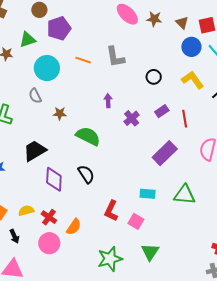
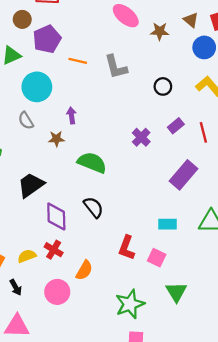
brown star: (154, 19) -> (160, 31), moved
orange line: (83, 60) -> (78, 61), moved
purple arrow: (108, 101) -> (72, 115), moved
red cross: (49, 217) -> (54, 250), moved

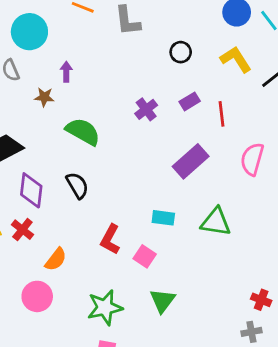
pink circle: (57, 292) -> (37, 296), moved

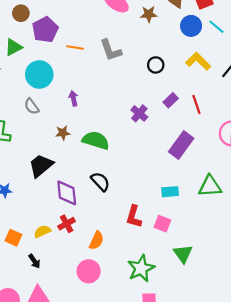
brown star: (44, 97) -> (63, 133), moved
red cross: (22, 230) -> (67, 224), turned 35

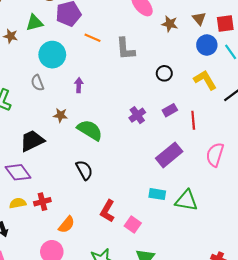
cyan rectangle: (170, 192) -> (157, 194), moved
purple diamond: (67, 193) -> (18, 172), moved, turned -45

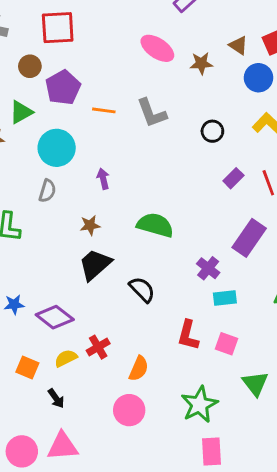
gray semicircle: (37, 83) -> (47, 191), turned -126
purple cross: (137, 115) -> (208, 268), moved
green semicircle: (90, 130) -> (155, 225), moved
black trapezoid: (32, 141) -> (95, 265), moved
cyan rectangle: (157, 194) -> (225, 298), moved

